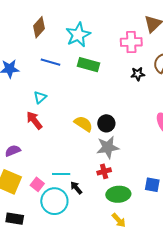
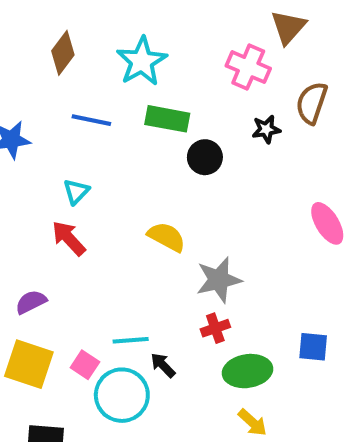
pink cross: (131, 42) -> (248, 67), turned 30
black circle: (106, 123) -> (205, 157), moved

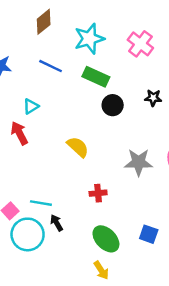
pink cross: (248, 67) -> (140, 44), moved
gray star: (219, 280) -> (139, 162), moved
red cross: (215, 328) -> (98, 193), moved
green ellipse: (247, 371) -> (106, 239), turned 40

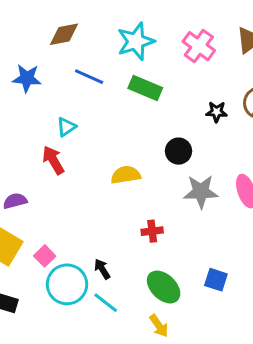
brown diamond: (44, 22) -> (64, 34), moved, turned 30
black circle: (113, 105) -> (179, 151), moved
yellow semicircle: (78, 147) -> (126, 175), turned -50
cyan line: (41, 203) -> (106, 303), moved, turned 30

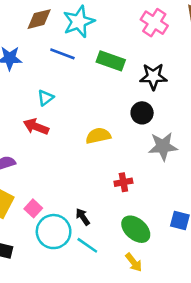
cyan star: (136, 41) -> (79, 22), moved
black star: (217, 112) -> (153, 76), moved, size x1.5
red arrow: (53, 160) -> (36, 127), turned -35

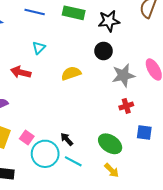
cyan triangle: (46, 98) -> (39, 48), moved
red cross: (123, 182) -> (126, 106), moved

